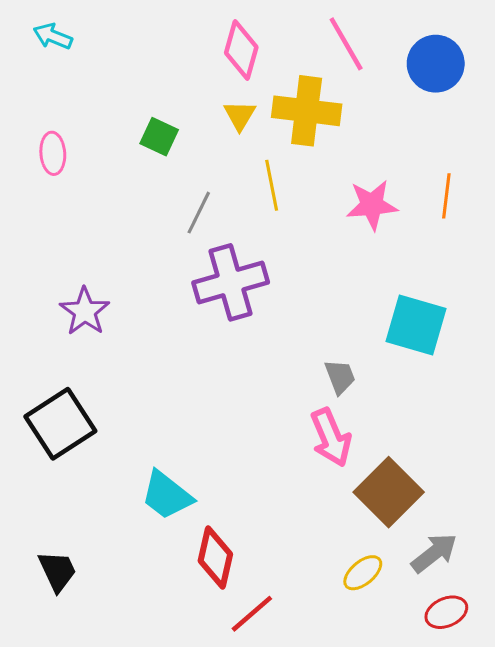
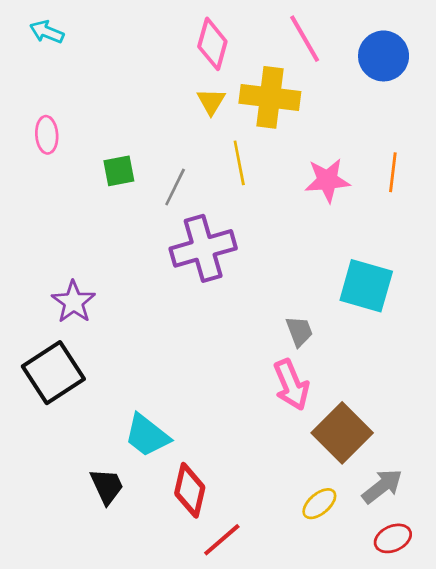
green square: (159, 137) -> (119, 171), moved, turned -36
purple star: (85, 311) -> (73, 302), moved
black trapezoid: (57, 571) -> (107, 486), moved

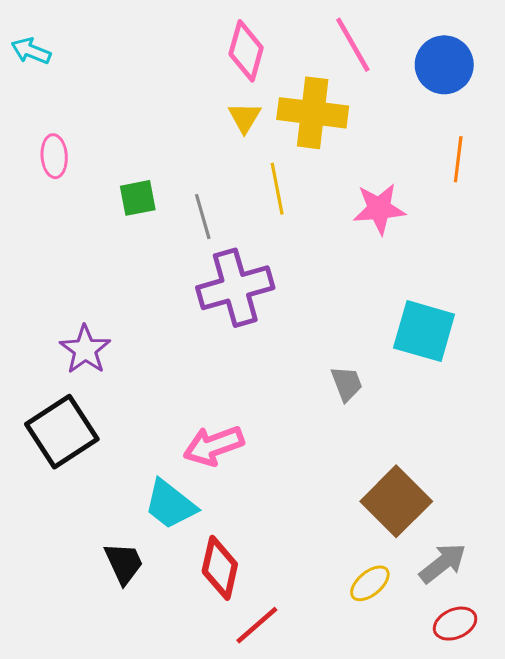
cyan arrow: (47, 32) -> (31, 51), moved
orange line: (393, 172) -> (458, 159), moved
gray line: (175, 187) -> (203, 217), turned -42
pink arrow: (291, 385) -> (214, 446), moved, turned 93

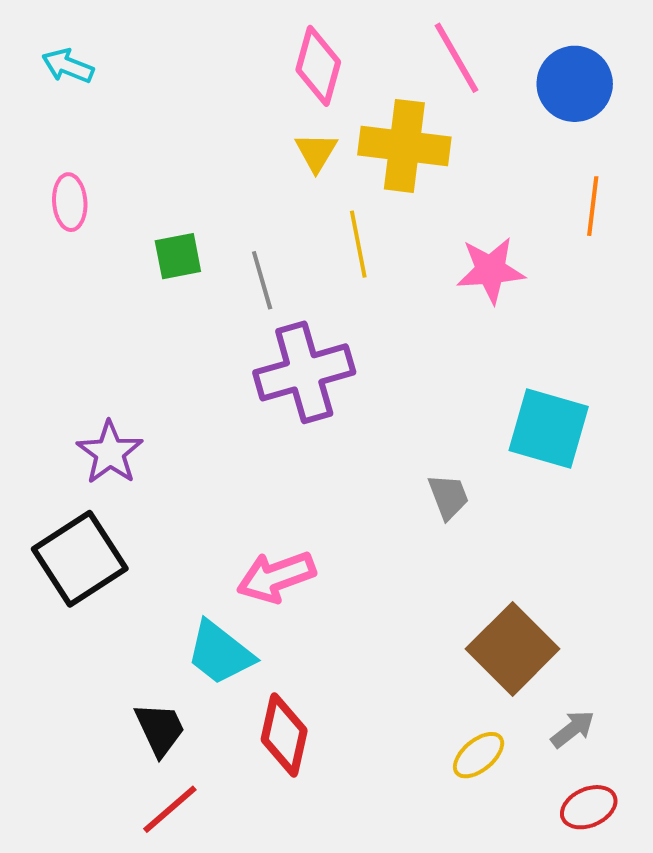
cyan arrow: (31, 51) -> (68, 66), moved
gray arrow: (443, 563) -> (573, 729), size x0.7
red line: (257, 625) -> (170, 809), moved

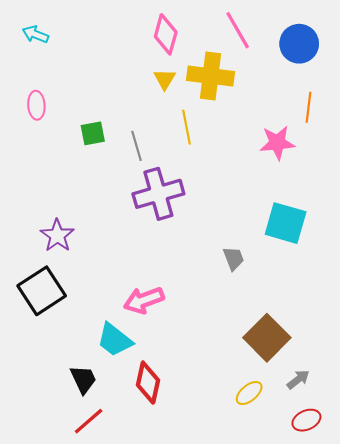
pink star: (491, 270) -> (277, 143), moved

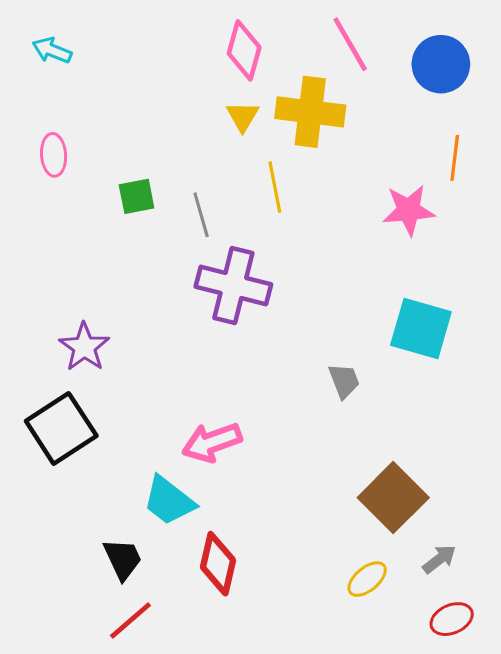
purple cross: (158, 194) -> (233, 286), turned 30

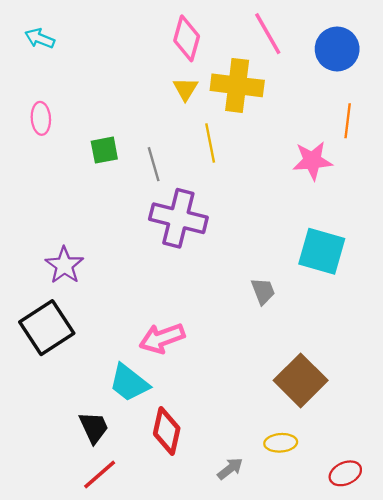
gray arrow: (439, 559) -> (230, 469), moved
yellow ellipse: (367, 579) -> (281, 443), turned 36

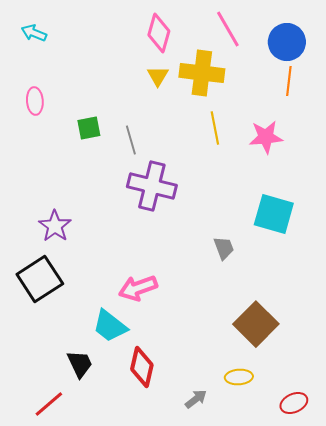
orange line: (348, 121) -> (289, 81), moved
yellow line: (210, 143) -> (215, 128), moved
red line: (100, 475) -> (49, 404), moved

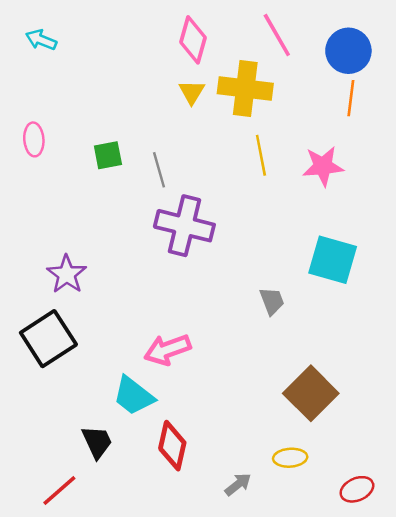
pink ellipse: (35, 101) -> (34, 139), moved

